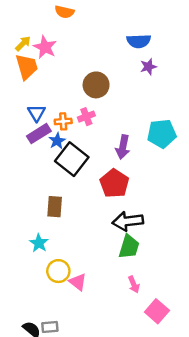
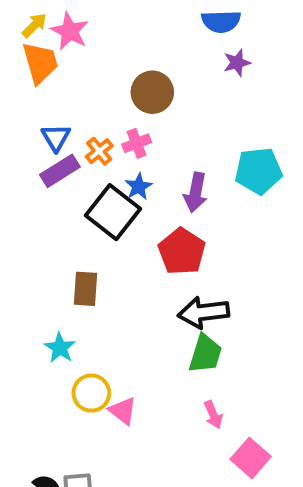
orange cross: (63, 121) -> (99, 151), turned -35
blue star: (57, 141) -> (139, 187), moved

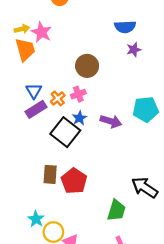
yellow arrow: (34, 25) -> (22, 29), turned 32
purple arrow: (196, 192) -> (111, 121), turned -84
red pentagon: (182, 251) -> (74, 181), moved
black arrow: (203, 312) -> (145, 188), moved, turned 40
cyan star: (60, 348) -> (36, 219), moved

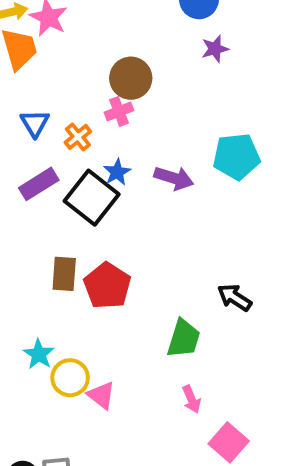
pink cross: (78, 94) -> (119, 111), moved
purple rectangle: (36, 109) -> (39, 184), moved
black arrow: (145, 188) -> (235, 297), size x0.7

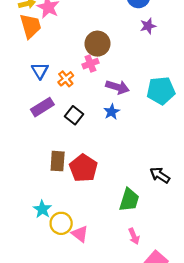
blue star: (117, 172) -> (112, 112), moved
purple arrow: (174, 178) -> (117, 87), moved
black square: (92, 198) -> (74, 115), size x0.6

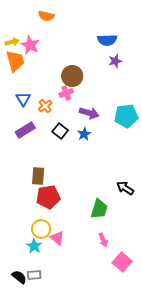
black square: (74, 115) -> (60, 131), moved
red pentagon: (83, 168) -> (48, 197), moved, turned 30
cyan star: (42, 209) -> (34, 246), moved

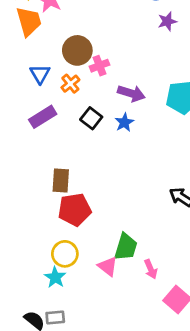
brown circle: (72, 76) -> (77, 50), moved
green trapezoid: (99, 209) -> (126, 247), moved
pink triangle: (57, 238) -> (108, 266), moved

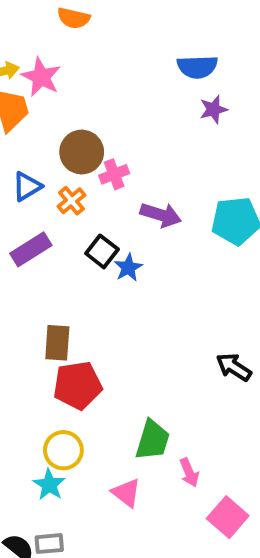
blue triangle: (40, 74) -> (27, 186), turned 30
blue star: (124, 122) -> (128, 268), moved
pink triangle: (108, 266) -> (126, 493), moved

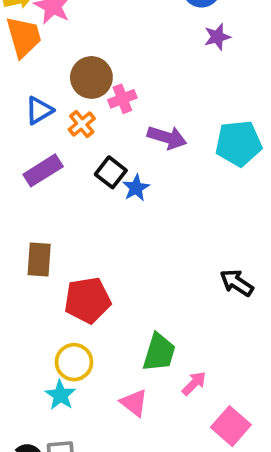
brown rectangle: (57, 343) -> (39, 259), moved
pink arrow: (189, 473) -> (194, 383), turned -112

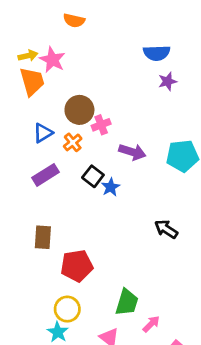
black arrow: (237, 283) -> (166, 229), moved

